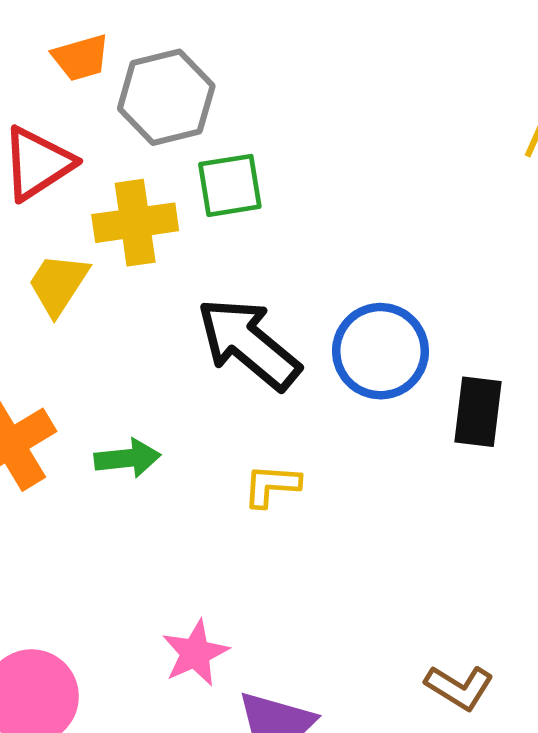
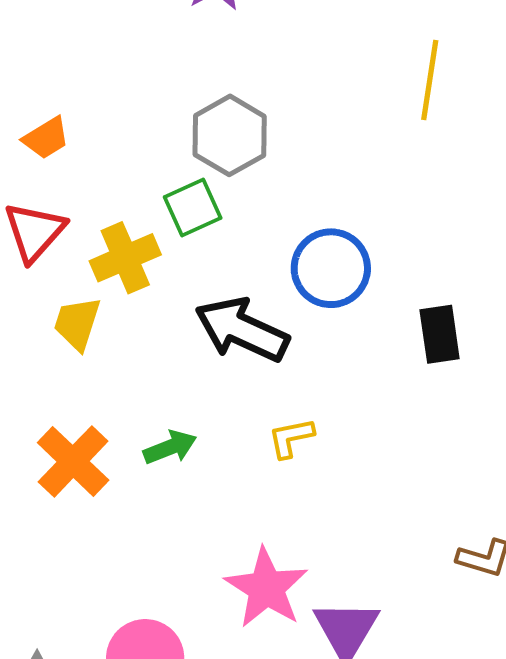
gray hexagon: (166, 97) -> (230, 135), moved
blue circle: (380, 351) -> (331, 268), moved
pink star: (195, 653) -> (266, 588), size x1.5

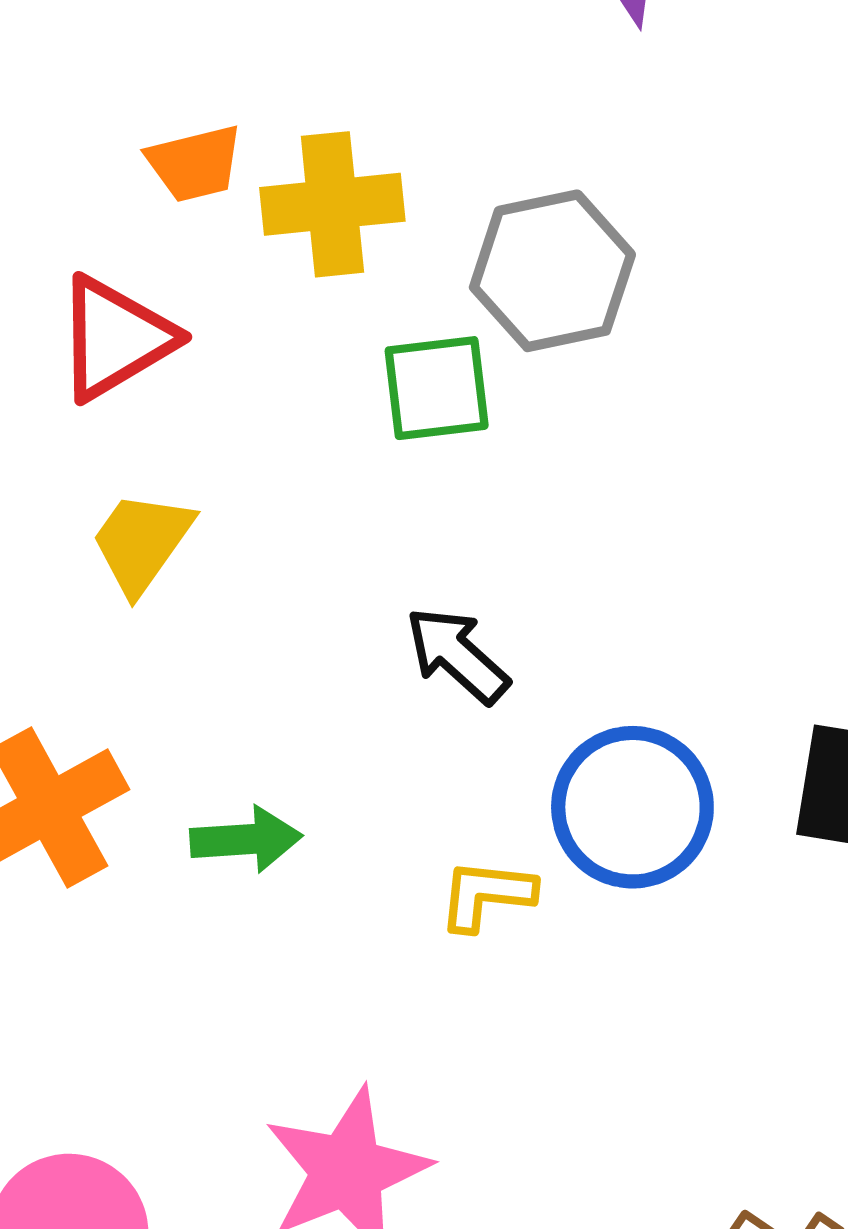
yellow cross: (125, 258) -> (332, 204), moved
blue circle: (331, 268) -> (632, 807), moved
black arrow: (242, 330) -> (457, 655), size x0.6

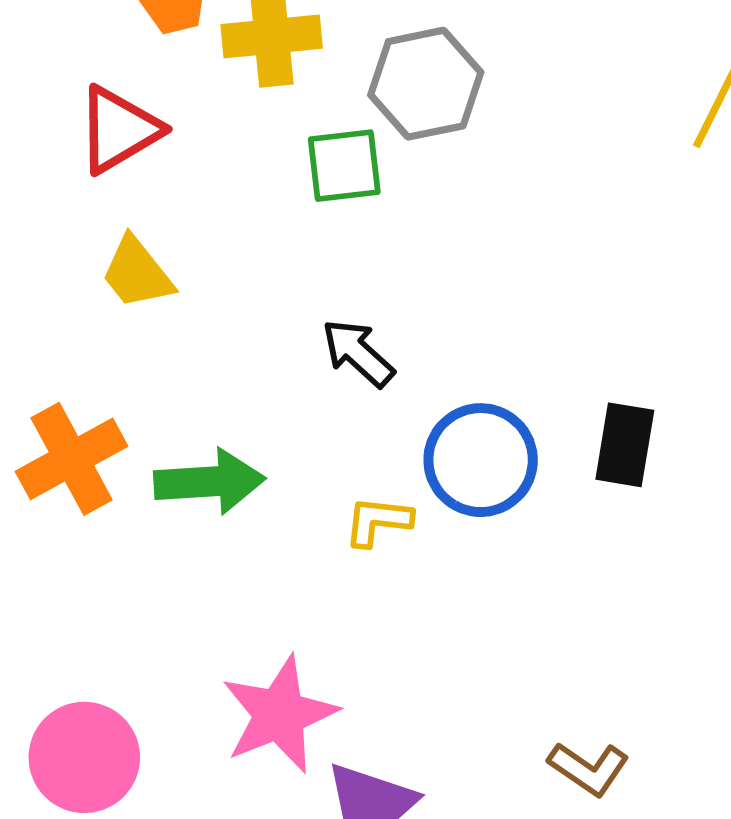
yellow trapezoid: (142, 542) -> (137, 273), turned -74
green arrow: (246, 839) -> (209, 482), size x1.4

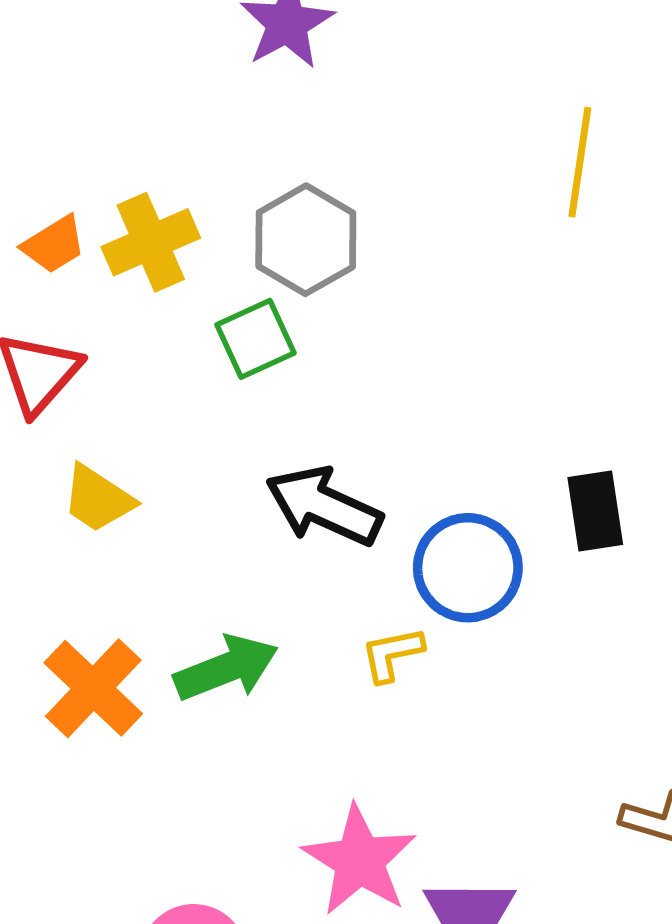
black arrow: (358, 353) -> (324, 506), size x1.5

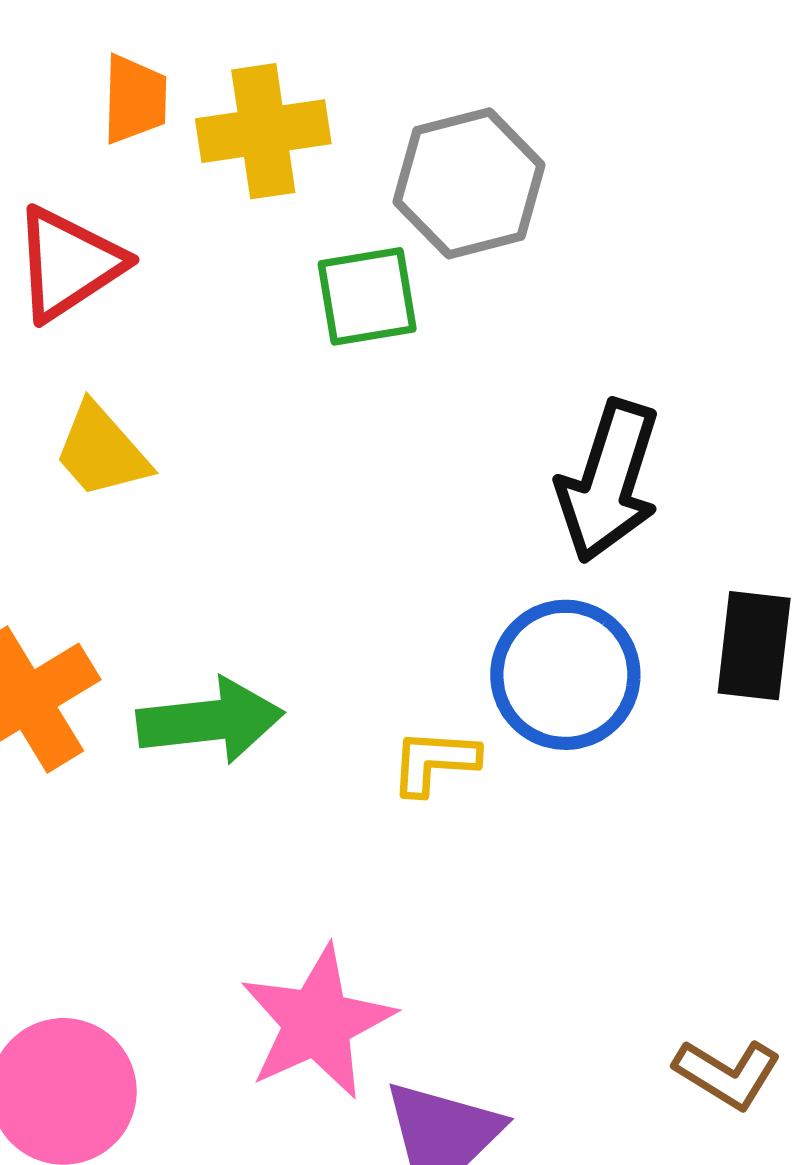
orange trapezoid: (54, 244) -> (135, 99), turned -72
black arrow: (324, 506) -> (609, 481), moved, turned -112

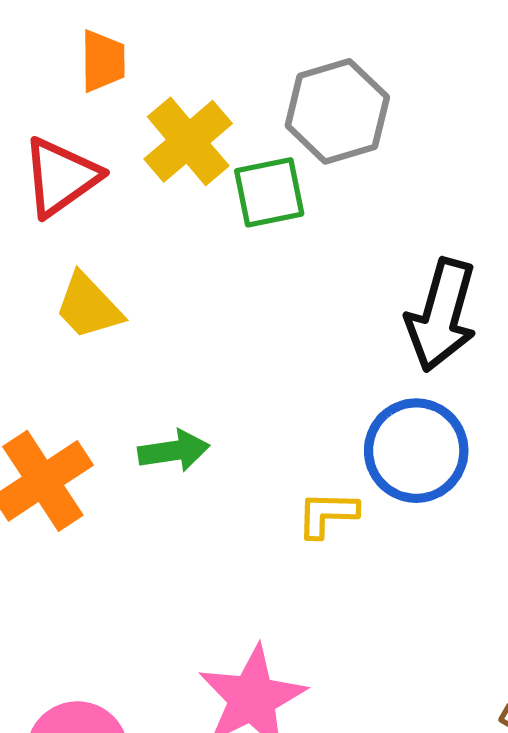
yellow cross: (263, 131) -> (188, 141), moved, turned -30
green arrow: (210, 721) -> (174, 451), moved, size x0.7

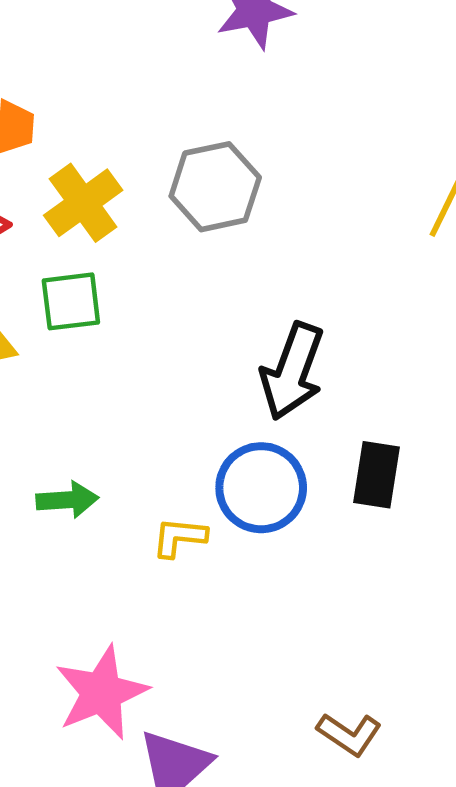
green square: (269, 192) -> (71, 301), moved
green arrow: (174, 451) -> (67, 500), moved

